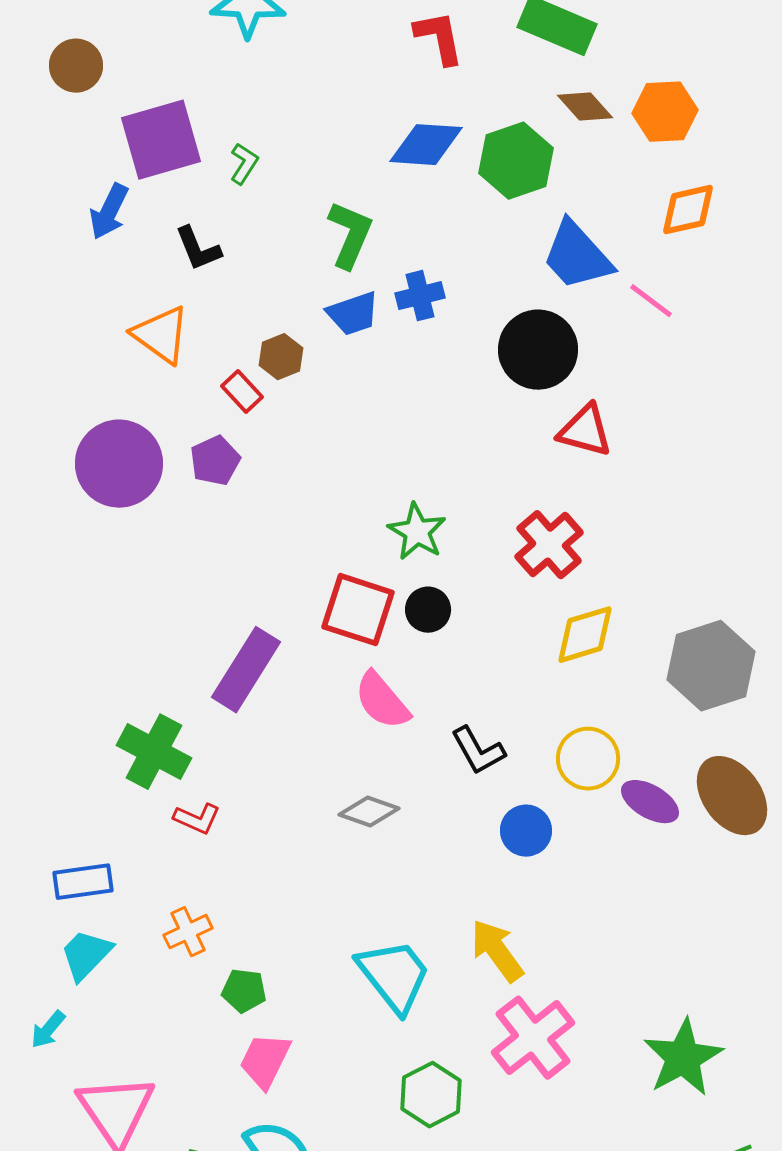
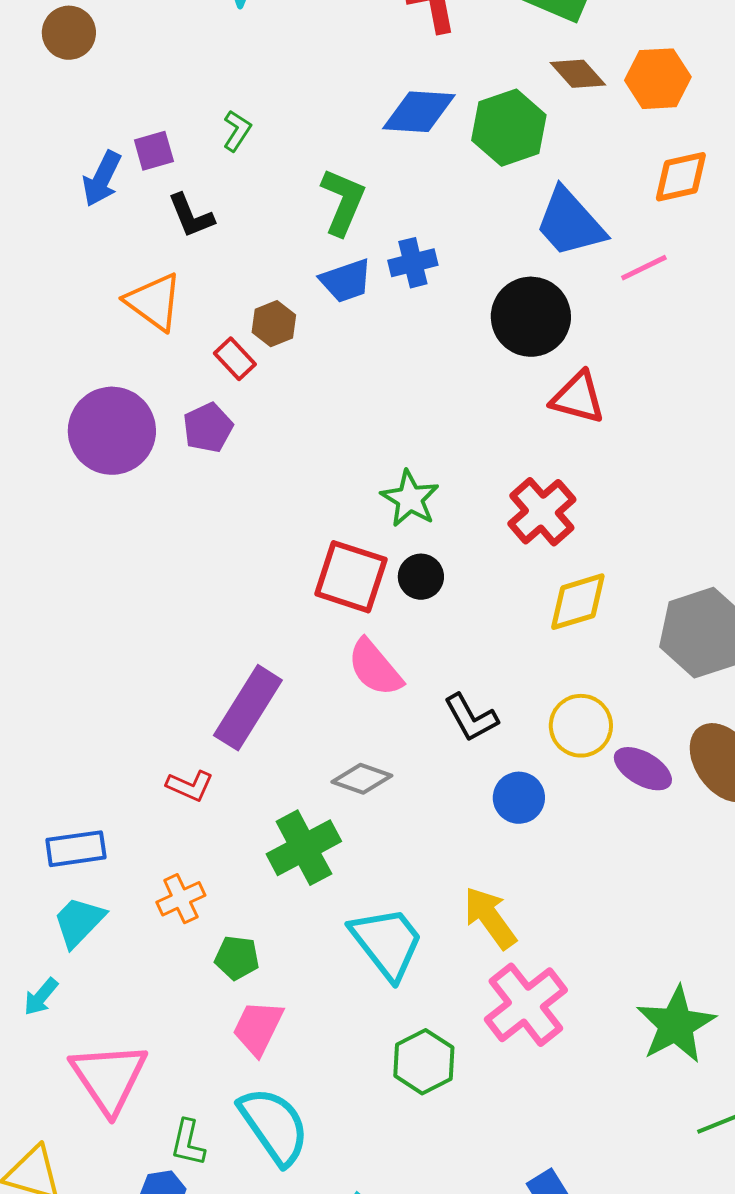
purple square: (161, 140) -> (154, 151), moved, size x0.5
pink line: (651, 301) -> (644, 268), turned -63
purple rectangle: (246, 670) -> (248, 708), moved
green cross: (154, 752) -> (304, 848), moved, turned 34

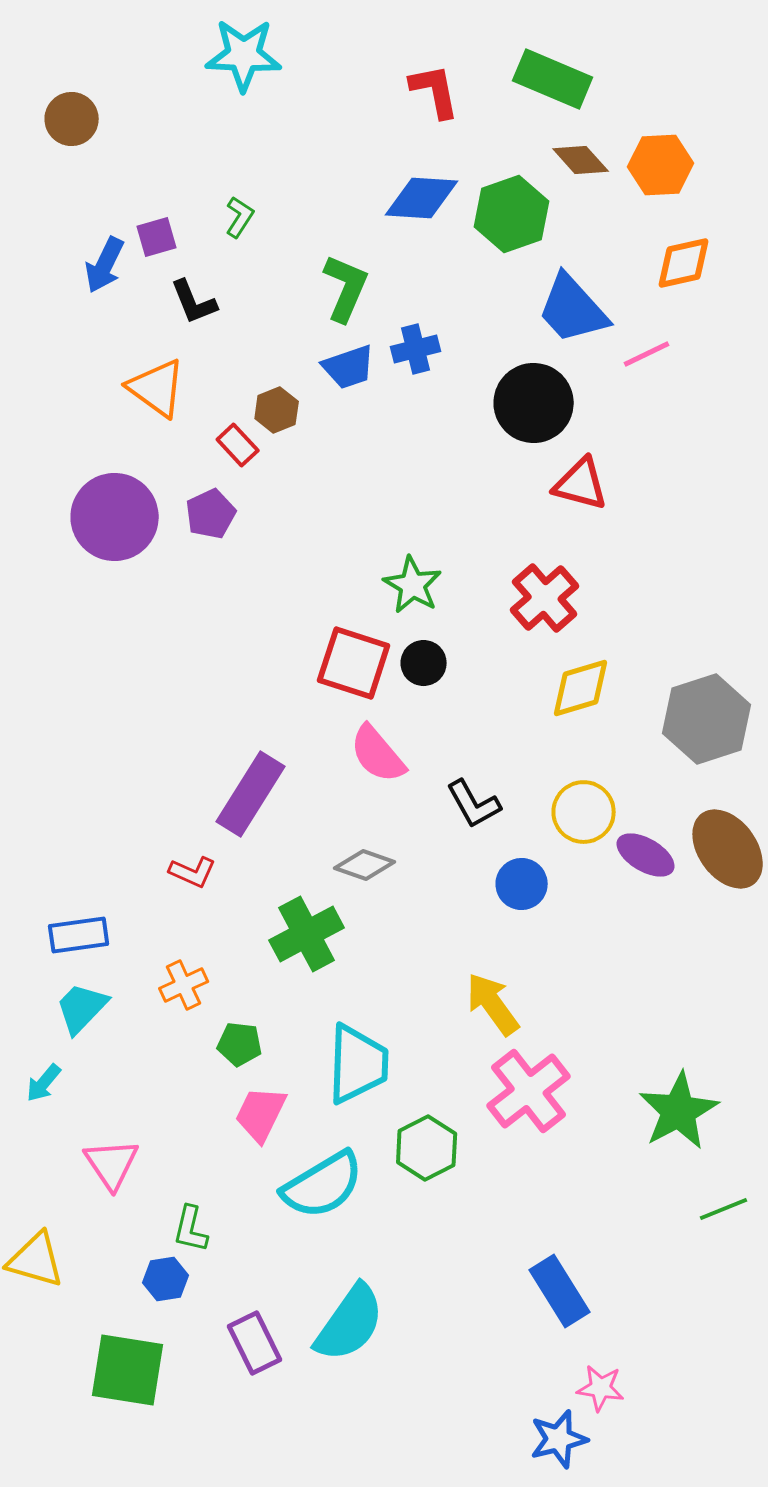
cyan trapezoid: (387, 943) -> (358, 1064), moved, turned 40
pink triangle: (109, 1078) -> (112, 1164), size x0.7
cyan semicircle: (274, 1126) -> (323, 1185), moved, turned 94

